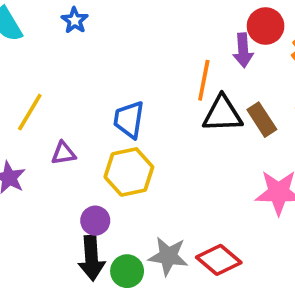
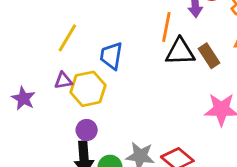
yellow line: (30, 112) -> (67, 38), moved
yellow hexagon: (129, 172) -> (88, 89), moved

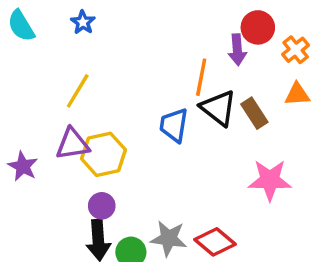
black triangle: (180, 52) -> (218, 108), turned 40
blue trapezoid: (111, 56) -> (174, 125), moved
purple triangle: (63, 81) -> (73, 144), size x1.5

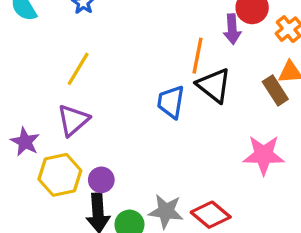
brown rectangle: (254, 113) -> (275, 90), moved
purple triangle: (73, 144) -> (73, 120), turned -32
yellow hexagon: (103, 154) -> (60, 175), moved

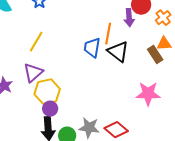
blue trapezoid: (171, 102) -> (92, 48), moved
yellow hexagon: (60, 175) -> (47, 92), moved

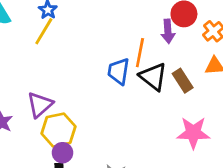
yellow line: (36, 42) -> (44, 31), moved
brown rectangle: (155, 55) -> (183, 81), moved

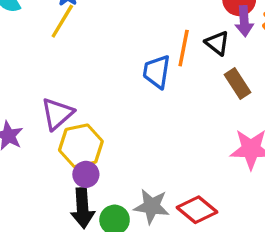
purple arrow: (168, 31) -> (244, 21), moved
black triangle: (153, 77) -> (217, 43), moved, size x0.7

